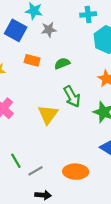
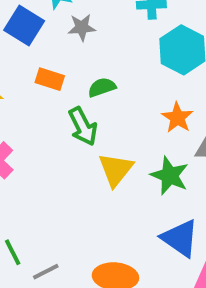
green arrow: (72, 97) -> (83, 126), moved
yellow triangle: (48, 114) -> (116, 170), moved

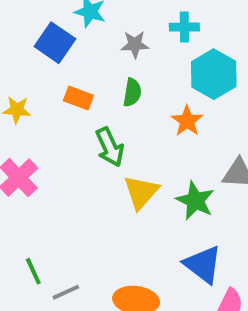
gray star: (82, 27) -> (135, 44), moved
green semicircle: (102, 87) -> (132, 92), moved, turned 116
orange star: (177, 118) -> (187, 121), moved

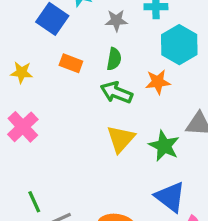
orange star: (187, 121) -> (158, 82), turned 30
green arrow: (110, 147) -> (116, 93), moved, turned 136

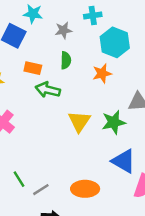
green arrow: (116, 93) -> (48, 90), moved
green star: (164, 146) -> (114, 122), turned -30

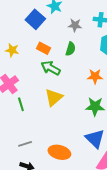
orange star: (102, 73) -> (95, 76), moved
yellow triangle: (79, 121) -> (54, 97), moved
green line: (19, 179) -> (21, 104), moved

